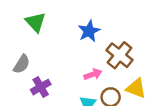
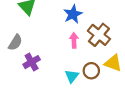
pink arrow: (93, 74) -> (74, 40), moved, turned -72

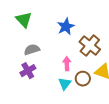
pink arrow: (74, 40) -> (67, 64), moved
gray semicircle: (15, 42) -> (32, 50), moved, turned -140

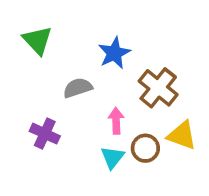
gray semicircle: (32, 50) -> (78, 88), moved
purple cross: (28, 71) -> (45, 134), turned -35

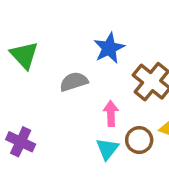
green triangle: (37, 40) -> (24, 55), moved
purple cross: (45, 134) -> (21, 142), moved

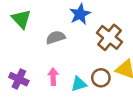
pink arrow: (111, 113) -> (53, 77), moved
cyan triangle: (107, 149) -> (79, 84), turned 35

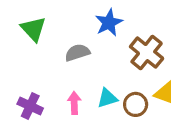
cyan triangle: (79, 84) -> (107, 98), moved

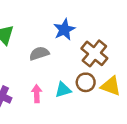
brown circle: (136, 104) -> (86, 82), moved

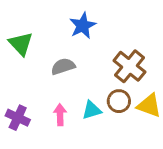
blue star: (64, 30) -> (83, 26), moved

